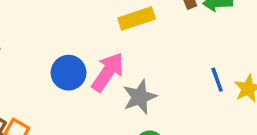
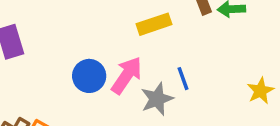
blue line: (217, 80) -> (183, 79), moved

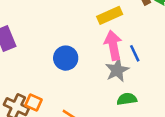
pink arrow: (127, 75) -> (113, 45), moved, turned -40

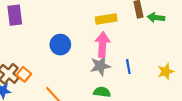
blue line: (135, 53) -> (128, 67), moved

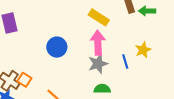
yellow rectangle: (106, 19) -> (99, 17), turned 48
yellow star: (166, 71) -> (143, 50), moved

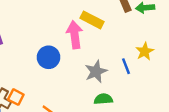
pink arrow: (98, 43) -> (75, 35), moved

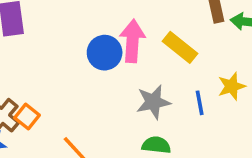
yellow rectangle: (92, 20) -> (180, 47), moved
blue circle: (49, 57) -> (105, 53), moved

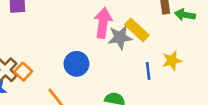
blue circle: (105, 53) -> (76, 64), moved
gray star: (153, 102) -> (120, 37), moved

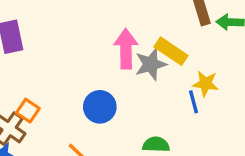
yellow star: (172, 61) -> (206, 84), moved, turned 30
orange square: (23, 72) -> (28, 111), moved

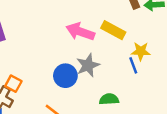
pink arrow: (126, 49) -> (80, 32), turned -64
gray star: (151, 64) -> (88, 65), moved

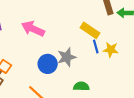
pink arrow: (80, 32) -> (33, 29), moved
blue line: (133, 65) -> (96, 46), moved

